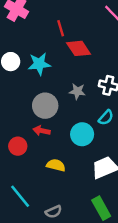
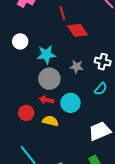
cyan star: (39, 64) -> (46, 55), moved
cyan circle: (82, 134) -> (71, 103), moved
yellow semicircle: (56, 165) -> (50, 121), moved

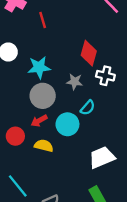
red line: (62, 13) -> (43, 20), moved
red diamond: (78, 30) -> (89, 53), moved, turned 50
cyan semicircle: (101, 89) -> (88, 108), moved
red arrow: (46, 100) -> (39, 121), turned -40

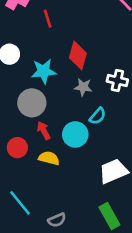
red diamond: (89, 53) -> (78, 55), moved
gray circle: (43, 96) -> (32, 103), moved
red arrow: (39, 121) -> (44, 131), turned 91

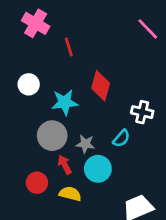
gray star: (83, 87) -> (85, 144), moved
cyan semicircle: (98, 116) -> (121, 138), moved

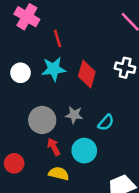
cyan star: (65, 102) -> (54, 69), moved
white cross: (142, 112) -> (125, 68), moved
gray star: (85, 144) -> (74, 115), moved
red circle: (37, 183) -> (14, 163), moved

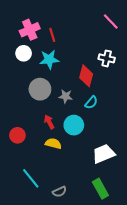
pink cross: (27, 17) -> (30, 30), moved, turned 36
white circle: (21, 73) -> (24, 53), moved
red diamond: (87, 74) -> (86, 76), moved
gray circle: (42, 120) -> (40, 89), moved

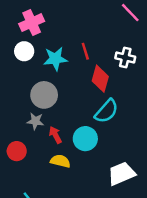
red line: (52, 35) -> (85, 51), moved
gray star: (66, 96) -> (35, 121), moved
cyan semicircle: (91, 103) -> (107, 111), size x1.5

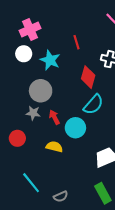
red line: (85, 51) -> (77, 42), moved
cyan star: (55, 59) -> (50, 60), turned 30
red arrow: (55, 135) -> (54, 117), moved

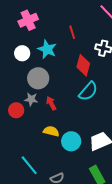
white circle: (24, 54) -> (22, 53), moved
cyan circle: (75, 128) -> (71, 141), moved
red circle: (17, 138) -> (16, 110), moved

